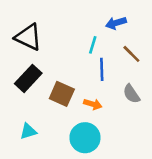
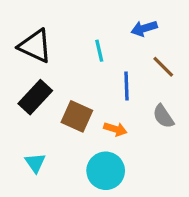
cyan line: (93, 45) -> (99, 51), moved, turned -30
cyan triangle: (28, 131) -> (35, 163), turned -48

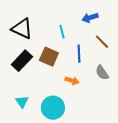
brown square: (77, 116) -> (49, 57), moved
cyan circle: (106, 171) -> (53, 108), moved

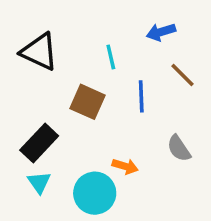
black rectangle: (22, 61) -> (39, 143), moved
gray semicircle: (102, 73) -> (179, 148), moved
orange arrow: (72, 81) -> (125, 166), moved

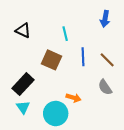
blue arrow: (161, 32) -> (105, 19), moved, turned -63
black triangle: (39, 52) -> (23, 30), size x0.7
brown line: (182, 75) -> (107, 60), moved

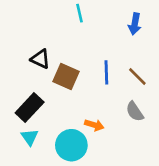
black triangle: (23, 30) -> (40, 59), moved
cyan line: (65, 34) -> (79, 13), moved

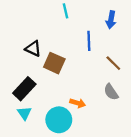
blue line: (106, 72) -> (89, 41), moved

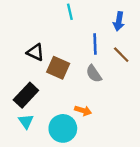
brown line: (113, 63) -> (121, 55), moved
gray semicircle: (111, 92) -> (94, 74), moved

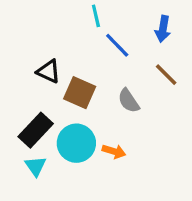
blue line: (95, 44) -> (117, 45), moved, turned -42
cyan circle: (63, 128) -> (76, 143), moved

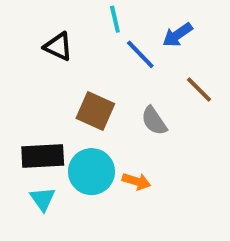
blue arrow: (163, 29) -> (177, 35), moved, turned 45
black triangle: (49, 71) -> (58, 47), moved
black rectangle: (36, 130) -> (43, 156), turned 44

